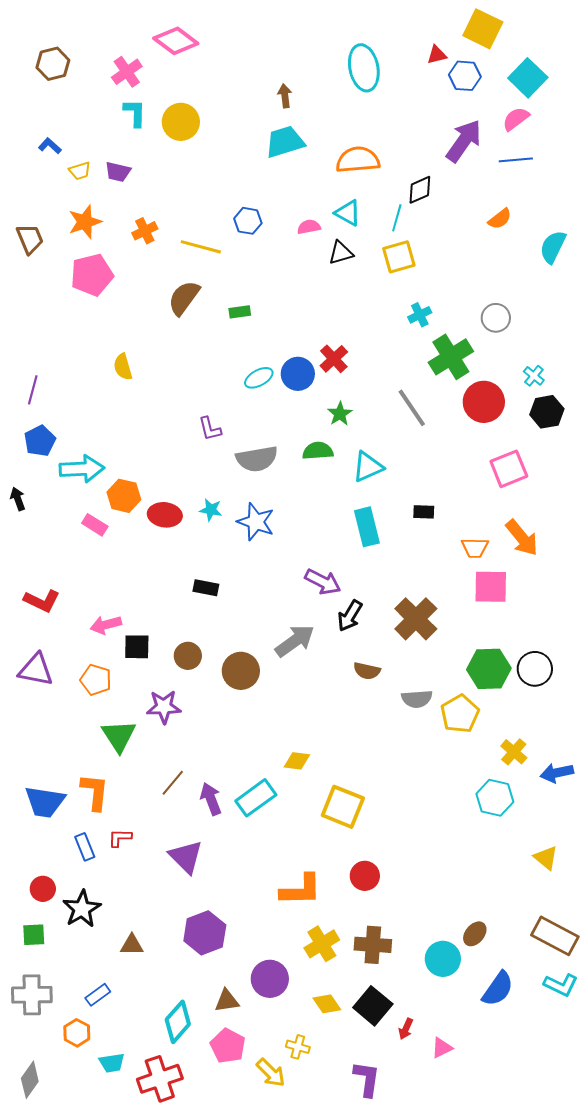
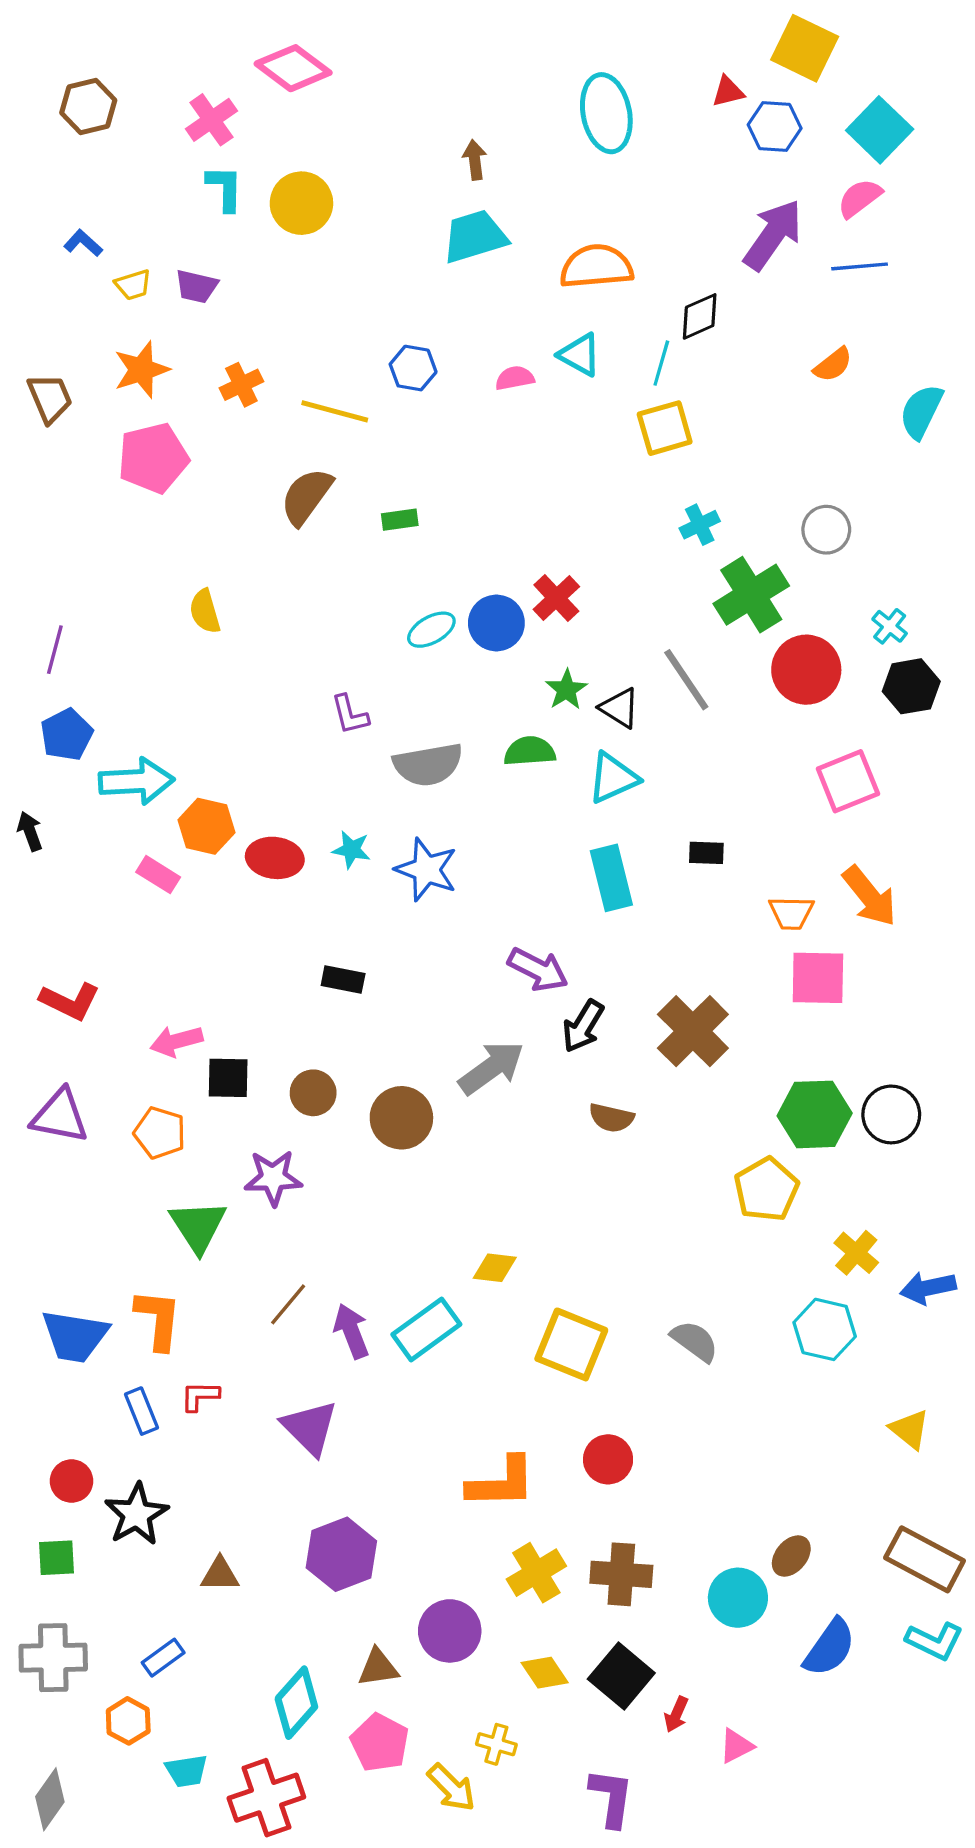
black triangle: (341, 253) -> (620, 708), moved, turned 48
gray semicircle: (417, 699) -> (695, 1341), moved, turned -140

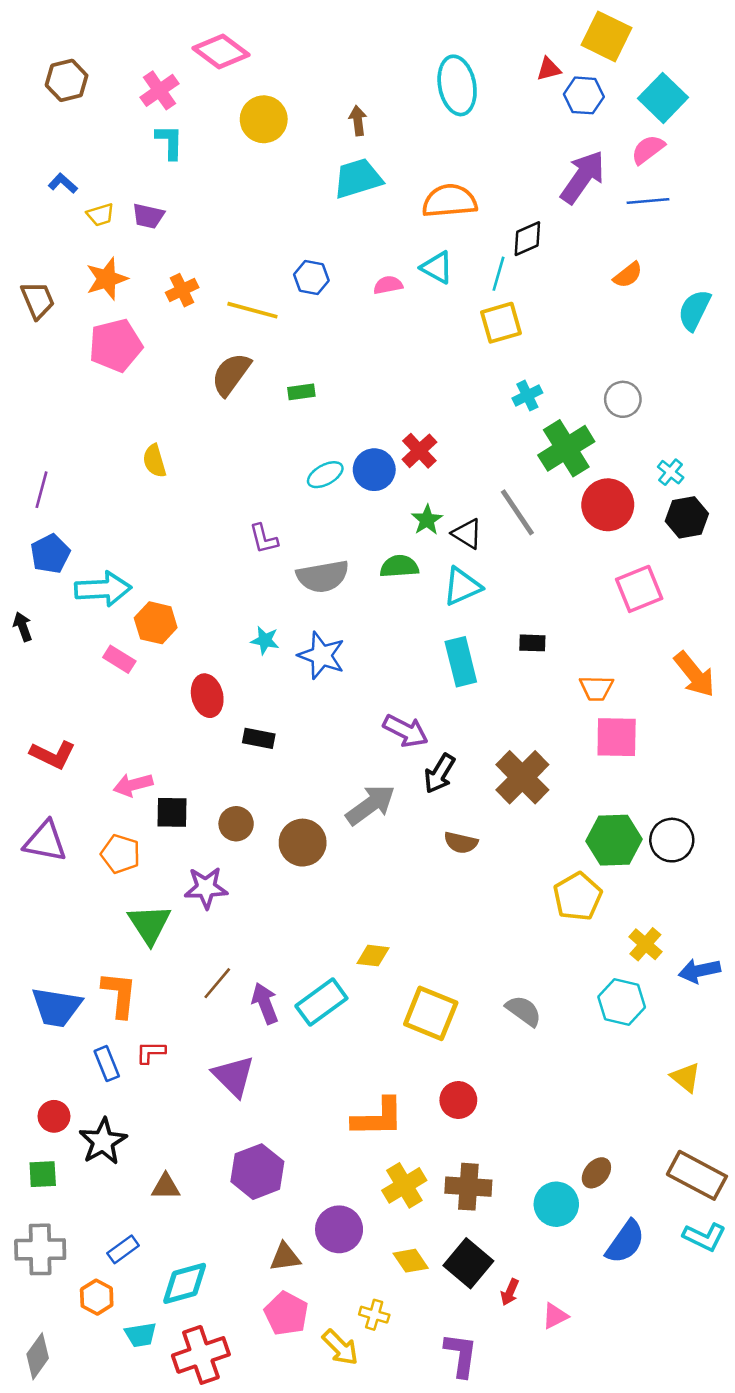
yellow circle: (301, 203) -> (264, 119), moved
red ellipse: (275, 858) -> (207, 696), moved, turned 69
orange arrow: (870, 896) -> (694, 674), moved
cyan diamond: (296, 1703) -> (185, 1283), moved, turned 33

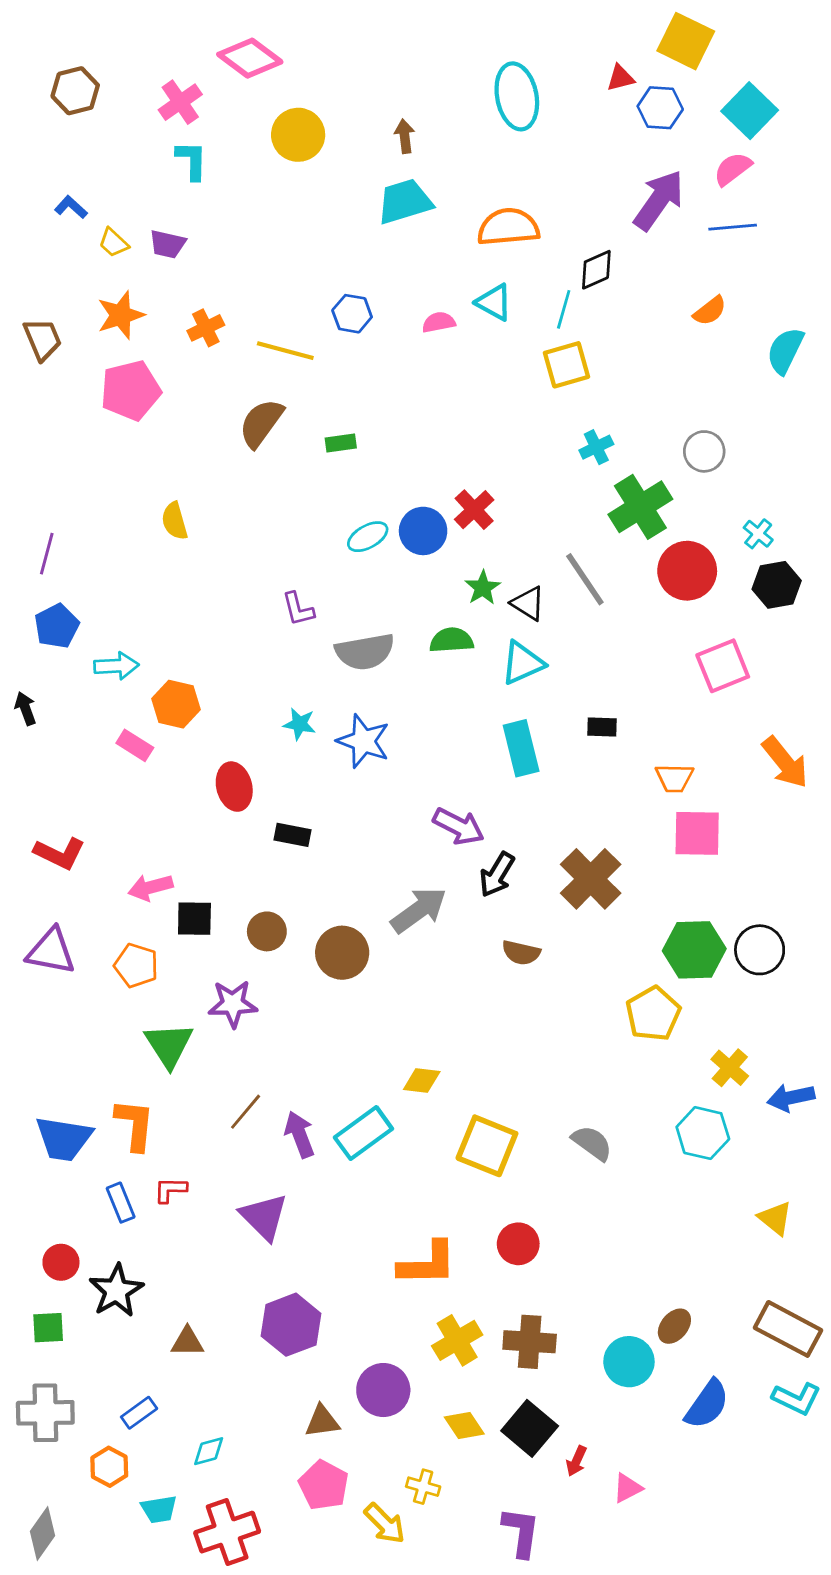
yellow trapezoid: (100, 215) -> (114, 243), turned 60
cyan arrow: (103, 589) -> (116, 666), size x0.7
cyan diamond: (185, 1283) -> (209, 1451), size x0.6

